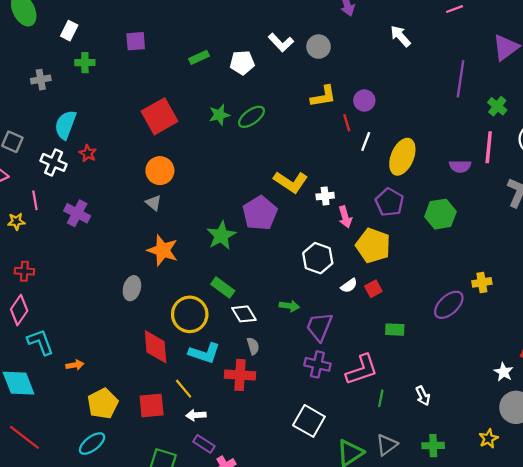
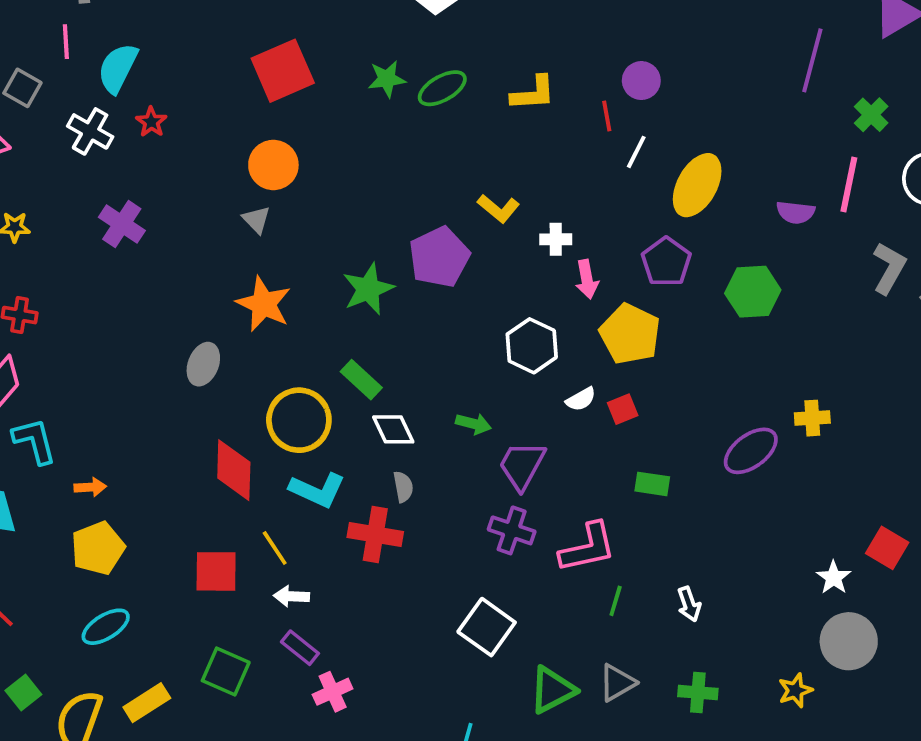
yellow L-shape: (323, 96) -> (533, 93), moved
yellow L-shape: (291, 182) -> (499, 208), size x0.7
pink line: (35, 200) -> (66, 42), moved
yellow pentagon: (103, 404) -> (98, 548), moved

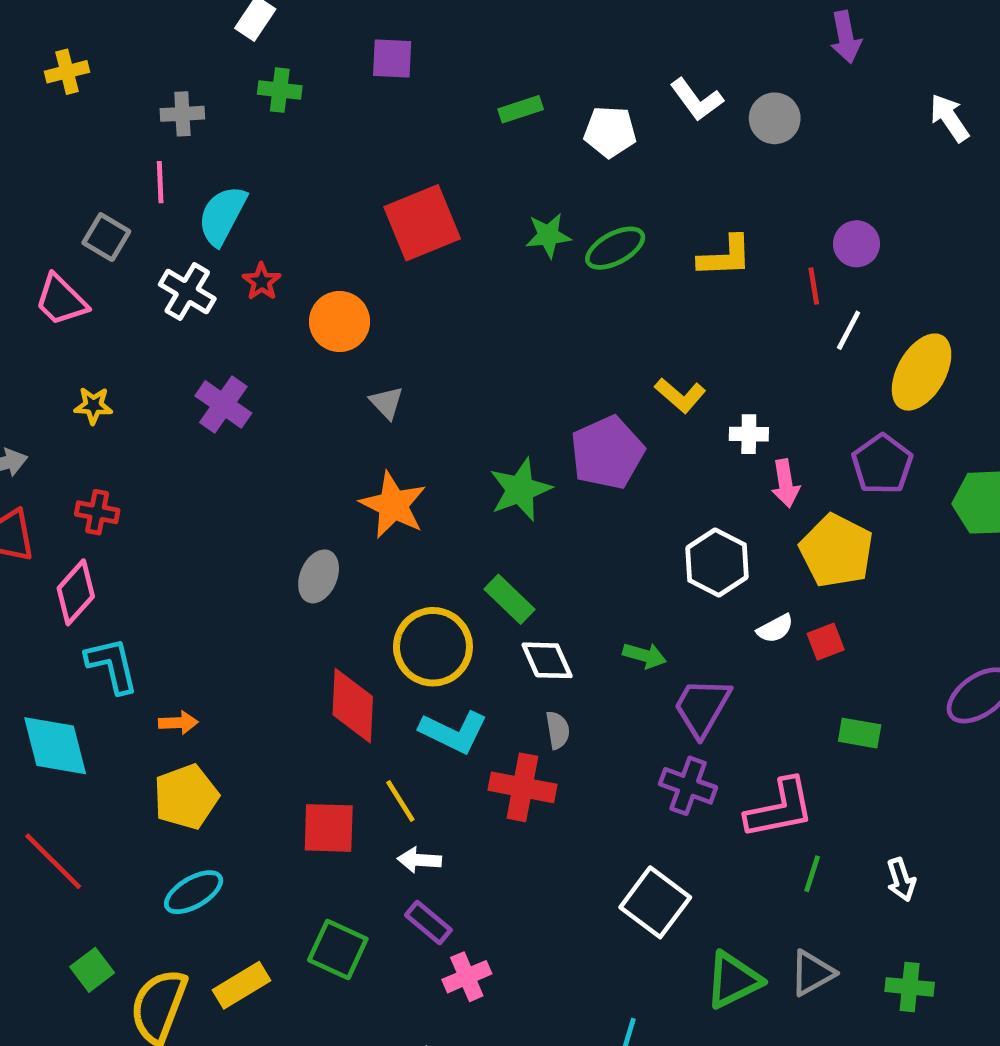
orange circle: (273, 165) -> (340, 321), moved

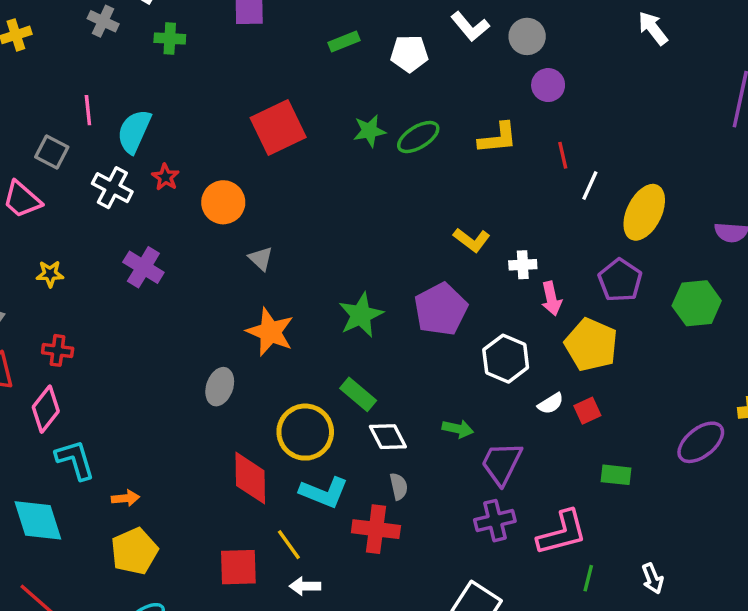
gray cross: (182, 114) -> (103, 21), moved, turned 32
purple circle: (857, 244) -> (548, 85), moved
purple pentagon: (607, 453) -> (441, 309), moved
purple cross: (688, 786) -> (495, 521), turned -30

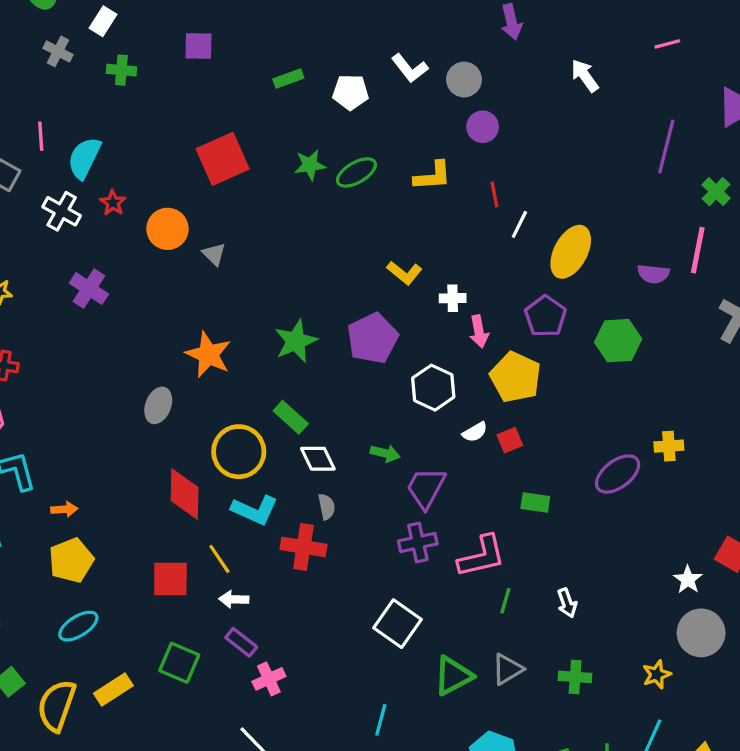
gray triangle: (261, 259) -> (214, 254), moved

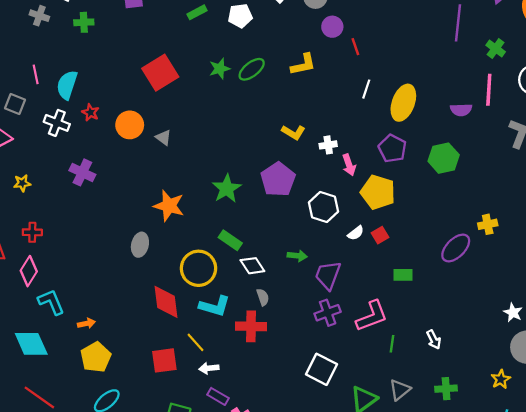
red line: (494, 195) -> (355, 47), moved

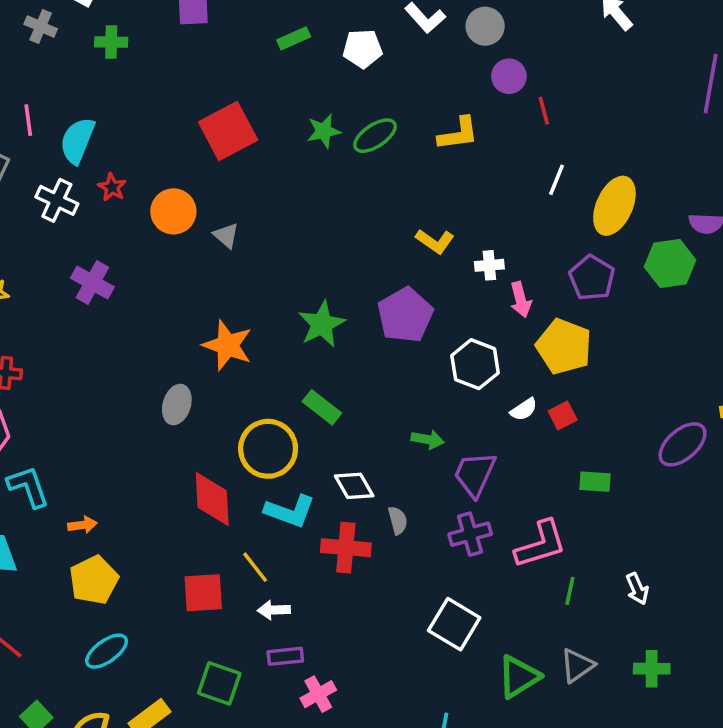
green hexagon: (444, 158) -> (670, 263), moved
white diamond: (252, 266) -> (354, 486), moved
gray semicircle: (263, 297) -> (398, 520), moved
purple rectangle: (218, 396) -> (285, 656), turned -40

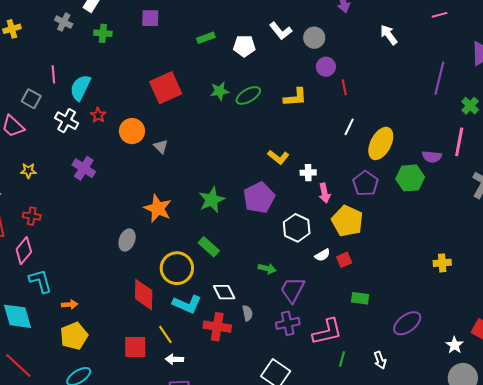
purple ellipse: (682, 444) -> (407, 323), moved

